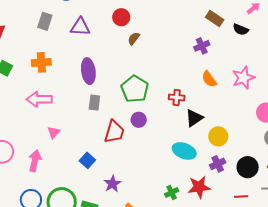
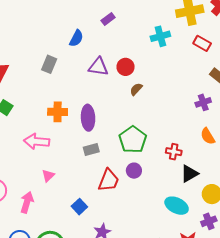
purple triangle: (80, 27) -> (98, 67), moved
orange cross: (41, 62) -> (58, 112), moved
gray rectangle: (94, 103) -> (91, 150), turned 63

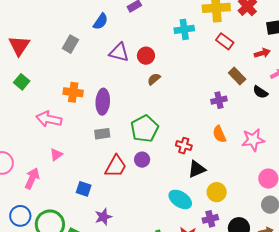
blue square: (79, 207) -> (84, 189), turned -35

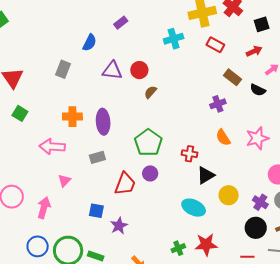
gray rectangle: (102, 134) -> (97, 157), moved
purple star: (103, 217) -> (119, 226), moved
purple cross: (210, 219) -> (260, 202), moved, turned -35

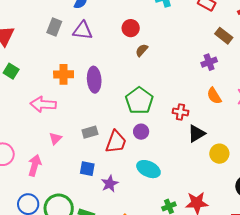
purple triangle: (112, 71) -> (83, 30), moved
gray rectangle: (97, 157) -> (90, 132), moved
cyan ellipse: (194, 208) -> (148, 169), moved

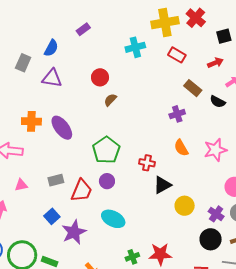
gray rectangle: (54, 27) -> (23, 63), moved
purple ellipse: (94, 80) -> (62, 128), turned -35
pink triangle: (55, 138) -> (21, 185), turned 32
blue square: (87, 169) -> (52, 216), turned 35
purple star: (110, 184) -> (74, 232), size x1.4

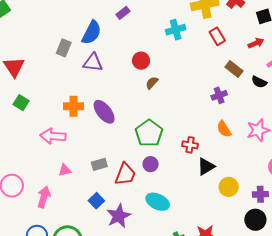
blue semicircle: (51, 48) -> (92, 33), size x1.4
red rectangle: (177, 55) -> (217, 36), turned 30
purple cross: (216, 214) -> (260, 194), turned -35

